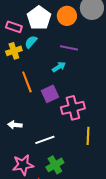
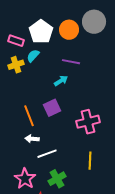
orange line: (27, 82) -> (29, 116), moved
pink cross: (73, 108) -> (88, 122), moved
white arrow: (15, 125) -> (32, 139), moved
yellow line: (88, 136) -> (90, 161), moved
pink star: (23, 165) -> (25, 179), turned -30

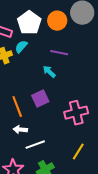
cyan arrow: (61, 81) -> (49, 72), turned -104
yellow line: (90, 161) -> (78, 152), turned 30

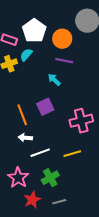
orange circle: (57, 21) -> (62, 39), moved
yellow line: (78, 152) -> (72, 154), moved, turned 42

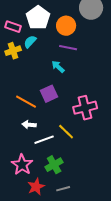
orange line: (22, 115) -> (26, 102), turned -40
yellow line: (72, 154) -> (66, 132), moved, turned 60

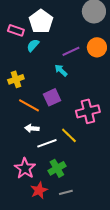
orange circle: (66, 26) -> (97, 47), moved
purple line: (68, 48) -> (71, 51), turned -36
yellow cross: (13, 51) -> (16, 79), moved

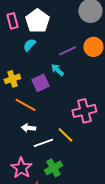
pink rectangle: (16, 30) -> (12, 21), moved, turned 56
purple square: (52, 97) -> (40, 83), moved

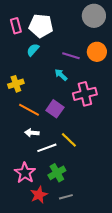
white pentagon: (37, 21) -> (41, 26), turned -30
purple line: (67, 51) -> (71, 56), turned 42
purple square: (40, 83) -> (55, 109), moved, turned -30
pink cross: (84, 111) -> (85, 94), moved

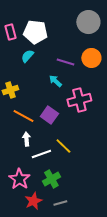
white arrow: (32, 133) -> (26, 139), turned 80

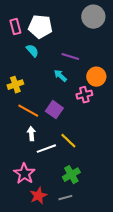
cyan semicircle: (27, 56) -> (32, 51), turned 96
orange circle: (91, 58) -> (96, 77), moved
pink cross: (79, 100) -> (84, 95), size x0.7
green cross: (51, 179) -> (71, 175), moved

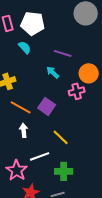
white line: (46, 149) -> (40, 156), moved
green cross: (71, 175) -> (64, 171), turned 30

